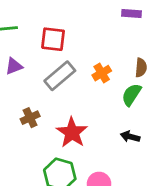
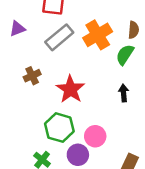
orange cross: (102, 73) -> (98, 35), size x1.6
black arrow: (130, 137) -> (124, 93), turned 70

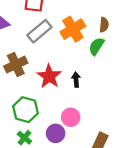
brown cross: (32, 76) -> (16, 65), size x1.5
black arrow: (124, 93) -> (76, 80), moved
green hexagon: (59, 128) -> (25, 110), moved

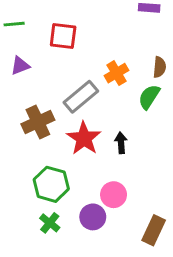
orange cross: (73, 29) -> (116, 73), size x0.7
gray rectangle: (39, 31) -> (81, 97), moved

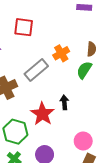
red star: (84, 138) -> (42, 114), moved
pink circle: (114, 195) -> (83, 141), moved

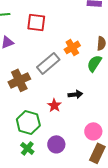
black arrow: (64, 102) -> (75, 94), turned 88
red star: (42, 114) -> (54, 105), size x0.6

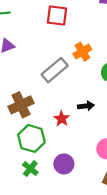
red square: (36, 22) -> (57, 16), moved
brown cross: (19, 80) -> (21, 105), moved

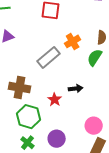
brown cross: (21, 105) -> (19, 88), turned 35

